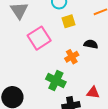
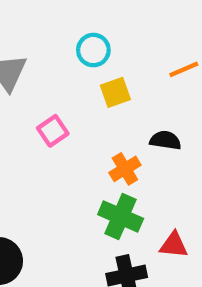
pink square: (39, 38) -> (53, 131), size x0.6
green cross: (56, 81) -> (121, 217), moved

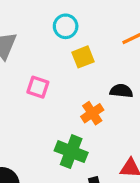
pink square: (53, 131) -> (38, 87), turned -35
green cross: (121, 217) -> (71, 152), moved

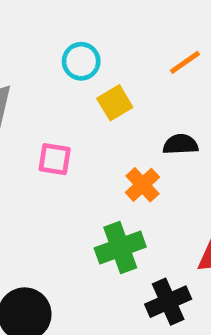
green cross: (71, 152) -> (120, 247), turned -32

